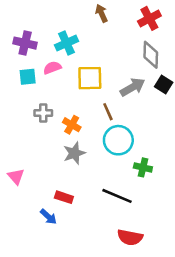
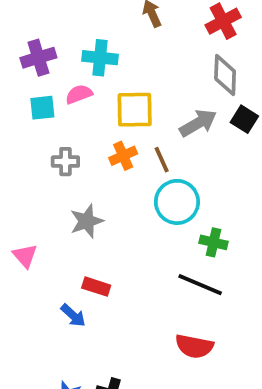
purple cross: (25, 43) -> (38, 58), turned -30
cyan cross: (67, 43) -> (100, 58), turned 30
orange cross: (72, 125) -> (123, 156), moved, turned 36
gray star: (74, 153) -> (87, 221), moved
black line: (117, 196) -> (200, 285), moved

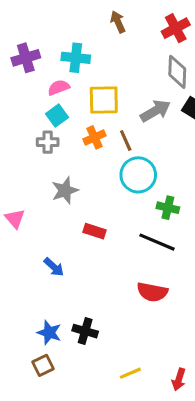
cyan square: (42, 108) -> (57, 116), moved, turned -30
red rectangle: (96, 287) -> (94, 231), moved

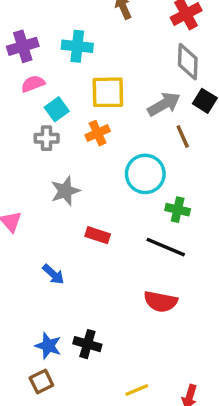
pink semicircle: (59, 87) -> (33, 84), moved
brown line: (126, 141) -> (183, 136), moved

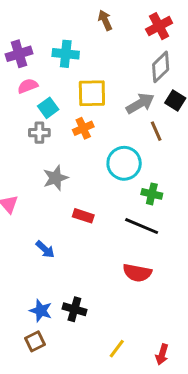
gray diamond: (188, 62) -> (161, 67), turned 44
yellow line: (137, 390) -> (117, 349), turned -30

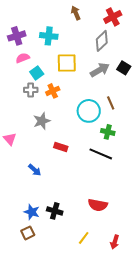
gray diamond: (161, 67) -> (102, 41), moved
orange cross: (83, 128) -> (53, 91), moved
brown line: (156, 131) -> (111, 103), moved
red semicircle: (137, 273) -> (98, 205), moved

